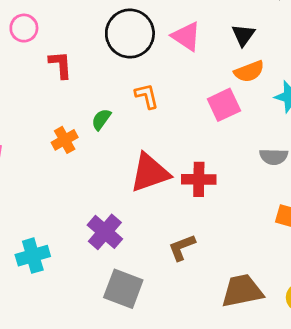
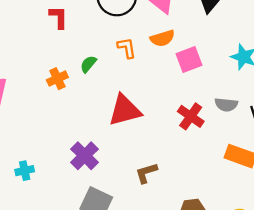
orange semicircle: (249, 71) -> (162, 38), moved
red cross: (199, 179) -> (191, 116), moved, turned 30
cyan cross: (33, 256) -> (25, 171), size x0.7

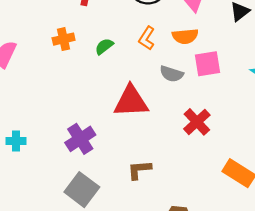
orange L-shape: (127, 48) -> (147, 38), turned -150
orange cross: (57, 79) -> (64, 39), moved
gray semicircle: (226, 105) -> (171, 74), moved

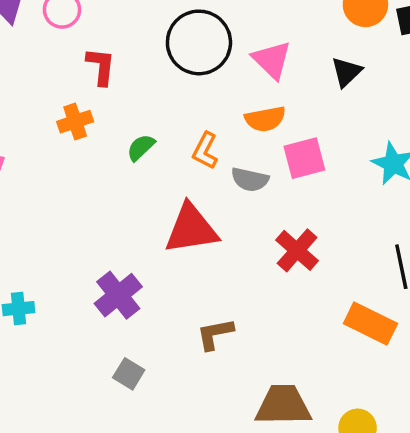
orange L-shape: (147, 38) -> (205, 151), moved
orange cross: (64, 39) -> (75, 122), moved
gray square: (82, 190) -> (129, 374), size x0.6

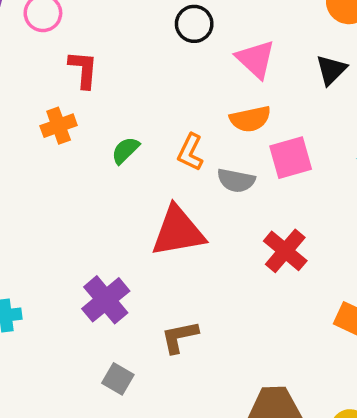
black circle: (199, 42) -> (194, 24), moved, size x0.6
brown L-shape: (215, 334) -> (180, 337), moved

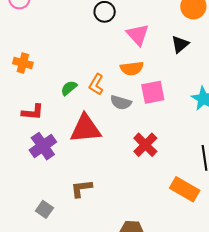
red L-shape: (83, 69) -> (33, 112), moved, turned 85
orange cross: (59, 126) -> (23, 63), turned 30
green semicircle: (125, 150) -> (69, 88), moved
purple cross: (106, 300) -> (43, 146), moved

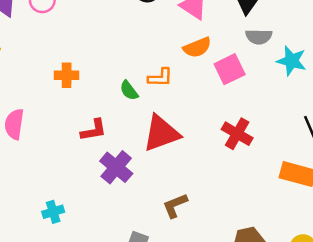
orange L-shape: (96, 84) -> (160, 78), turned -105
green semicircle: (69, 88) -> (129, 90), turned -72
gray semicircle: (121, 103) -> (259, 37), moved

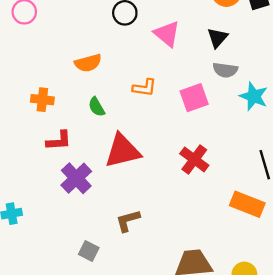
orange semicircle: (197, 47) -> (88, 63), moved
orange cross: (67, 75) -> (42, 100), moved
orange L-shape: (160, 78) -> (144, 88), moved

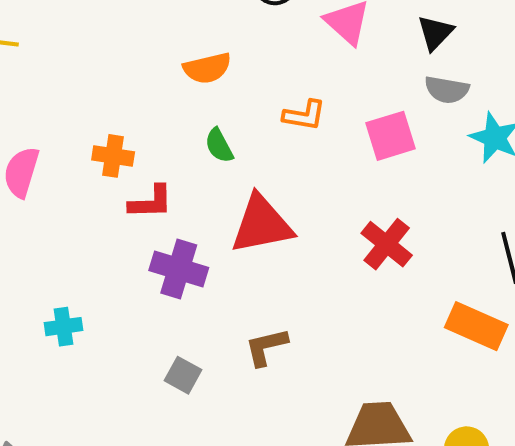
orange cross: (42, 100) -> (113, 156), moved
purple cross: (76, 178) -> (179, 269), turned -32
gray square: (89, 251) -> (183, 375), moved

